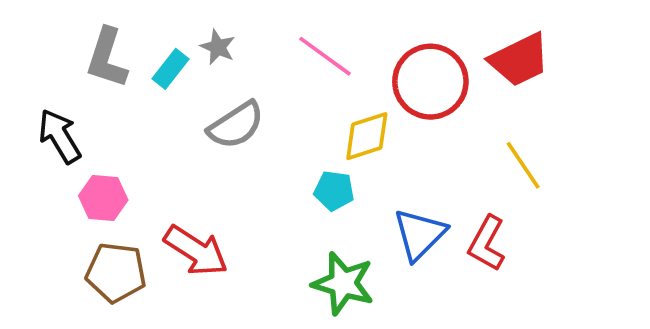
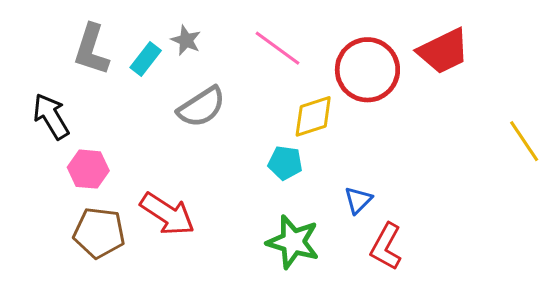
yellow line: (523, 165) -> (524, 141), moved
blue triangle: (420, 234) -> (358, 200), size x0.6
red L-shape: (487, 243) -> (386, 247), moved

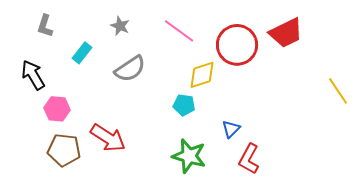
gray L-shape: (91, 50) -> (45, 26), moved, size x0.7
cyan rectangle: (146, 59) -> (82, 53), moved

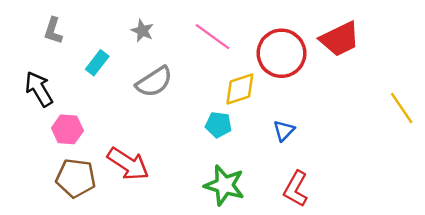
blue triangle: (231, 129) -> (284, 131), moved

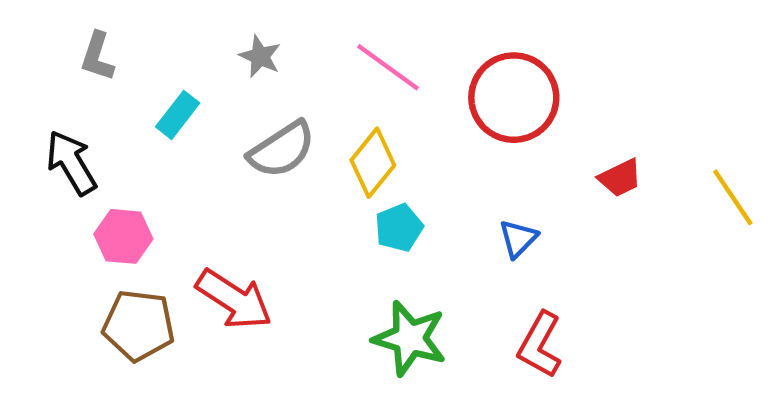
red trapezoid: (340, 39) -> (620, 178), moved, size x0.6
yellow diamond: (240, 89) -> (373, 163), moved, turned -33
cyan pentagon: (218, 125) -> (399, 228), turned -30

